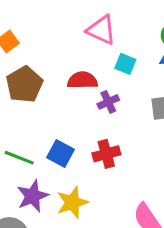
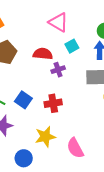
cyan square: (125, 64) -> (72, 46), turned 32
yellow star: (72, 202) -> (45, 137), moved

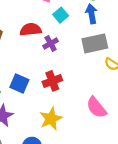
pink semicircle: (75, 148) -> (96, 107), moved

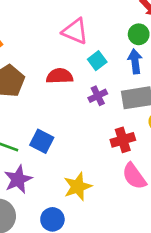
purple cross: (51, 43) -> (98, 96), moved
red cross: (52, 81) -> (123, 140), moved

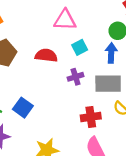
pink triangle: (75, 31) -> (65, 20), turned -30

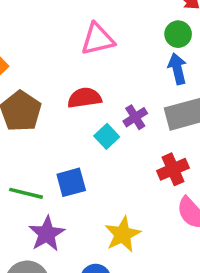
cyan square: (80, 47) -> (107, 136), moved
blue square: (23, 108) -> (71, 182), turned -36

